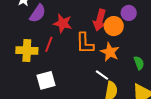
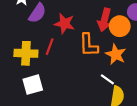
white square: (46, 80) -> (33, 85), moved

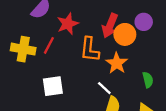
red star: (64, 24) -> (68, 24), turned 30
white square: (33, 85) -> (53, 86), moved

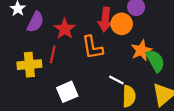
orange star: (117, 63) -> (141, 50), moved, turned 30
green semicircle: (148, 80) -> (155, 61), size x1.5

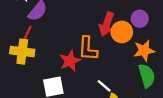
red star: (65, 29) -> (70, 61), moved
orange star: (141, 50) -> (144, 51), moved
red line: (53, 54) -> (27, 34), moved

